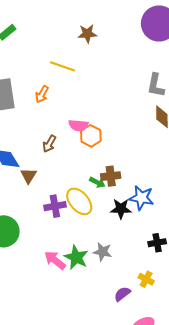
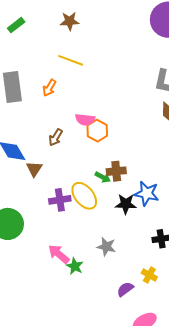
brown star: (87, 34) -> (70, 21), moved
green star: (76, 257) -> (75, 266), moved, size x0.7

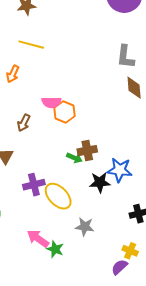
yellow ellipse: (84, 196) -> (58, 196), moved
purple semicircle: (125, 289) -> (119, 267), moved

